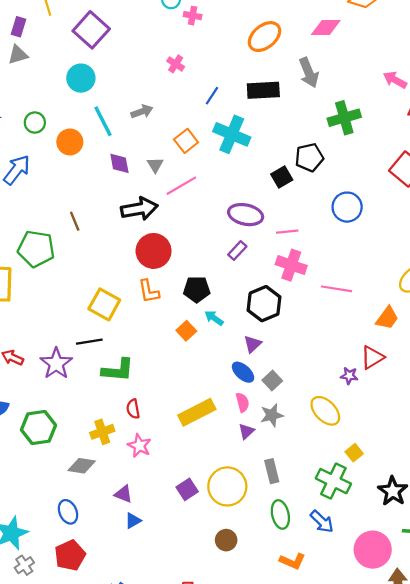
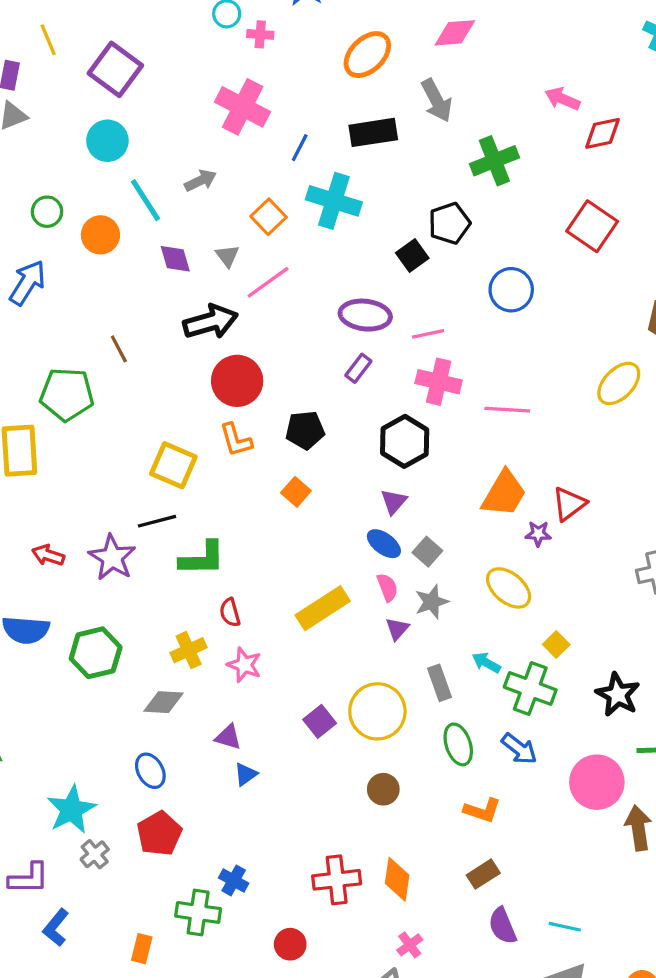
pink cross: (176, 64) -> (243, 107), size x2.0
cyan arrow: (214, 318) -> (486, 663), moved
orange trapezoid: (387, 318) -> (504, 494), moved, size x1.4

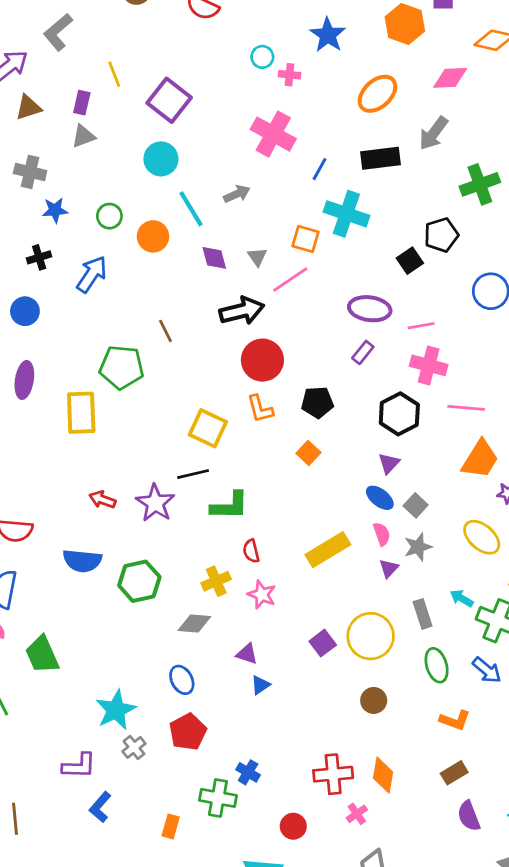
gray arrow: (437, 100) -> (434, 133), turned 63
orange square: (269, 217) -> (306, 239), moved, turned -32
pink line: (507, 410) -> (466, 408), moved
pink cross: (410, 945) -> (357, 814), moved

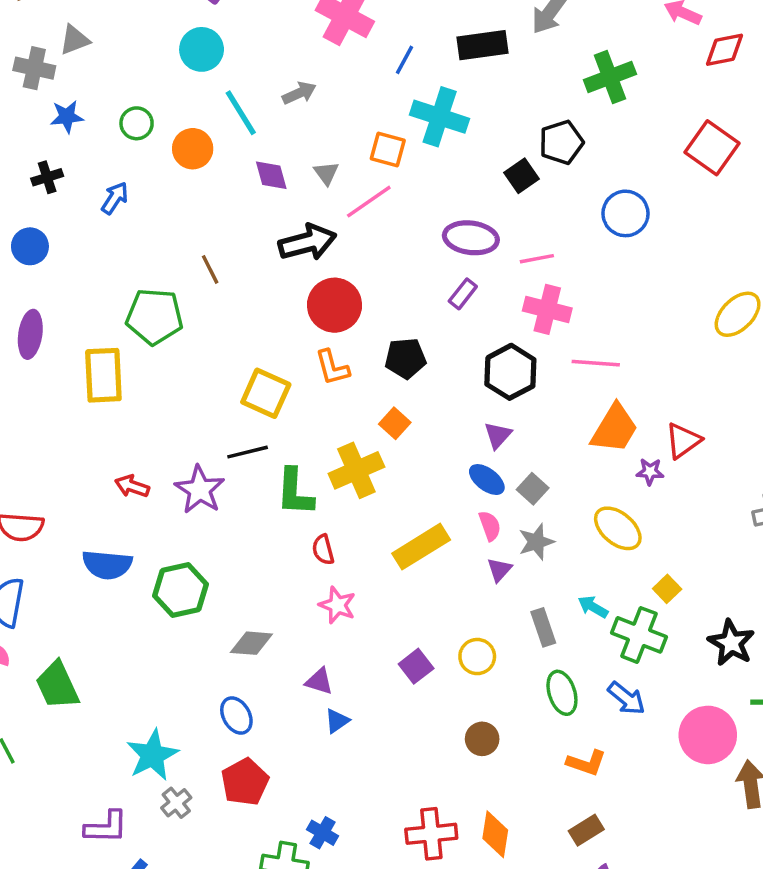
gray triangle: (83, 136) -> (75, 40), moved
blue arrow: (92, 274) -> (115, 198), size x0.7
green L-shape: (230, 506) -> (295, 492), turned 93
yellow cross: (216, 581) -> (356, 470), moved, size x1.4
yellow circle: (371, 636) -> (477, 657), size x0.6

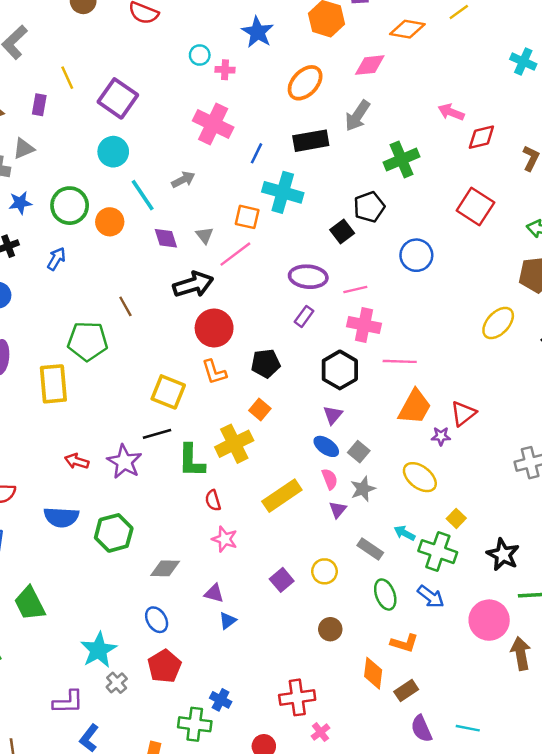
green circle: (137, 123) -> (70, 206), size x1.6
gray rectangle: (543, 627) -> (370, 549), turned -35
orange diamond: (495, 834) -> (373, 673), moved

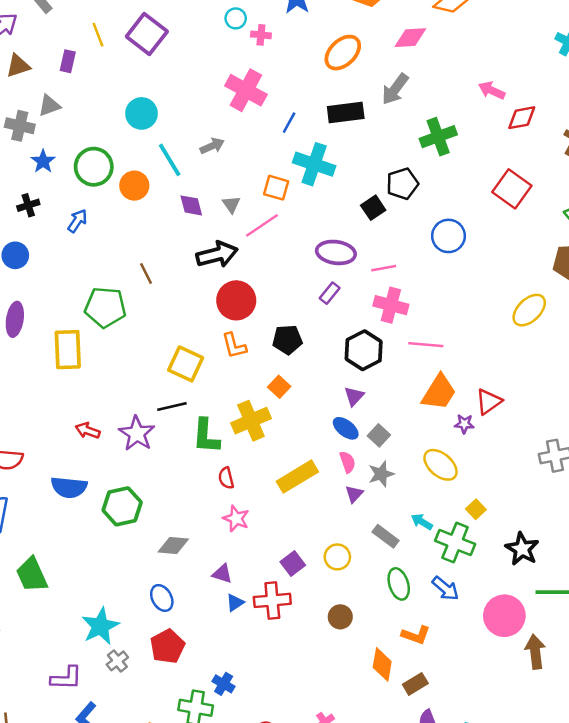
purple square: (118, 98) -> (147, 34), moved
blue star: (20, 203) -> (43, 161), turned -30
red cross: (297, 697) -> (272, 600), moved

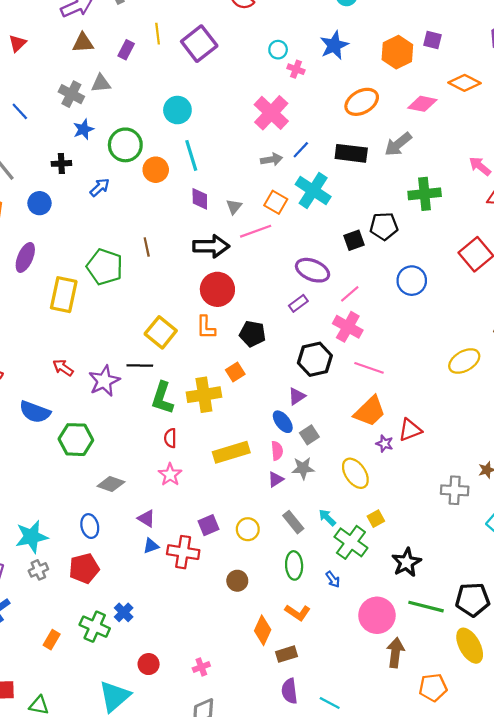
gray arrow: (212, 146) -> (272, 159), moved
pink line: (384, 268) -> (350, 294), turned -45
blue arrow: (445, 588) -> (333, 579), size x0.7

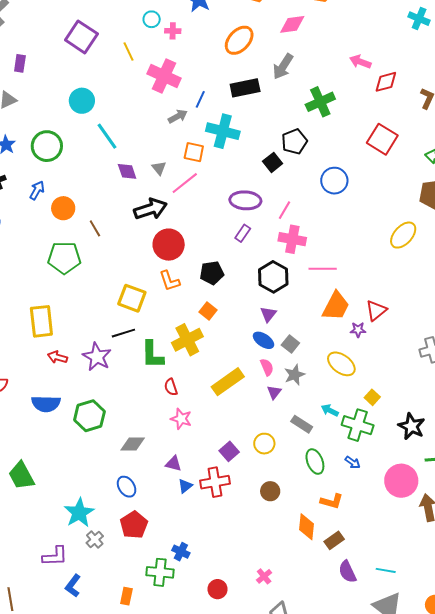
yellow line: (158, 34) -> (128, 51), moved
orange circle: (156, 170) -> (63, 208), moved
yellow rectangle: (64, 295) -> (41, 321), moved

